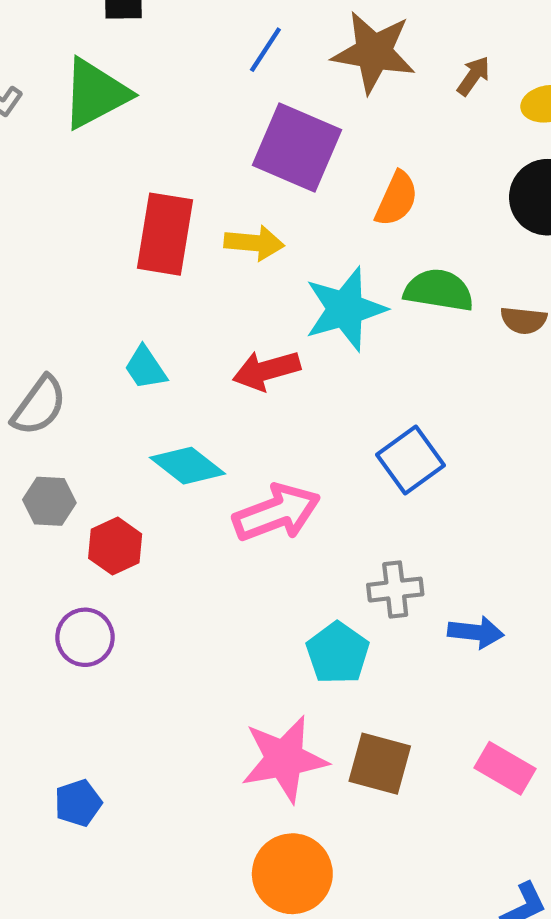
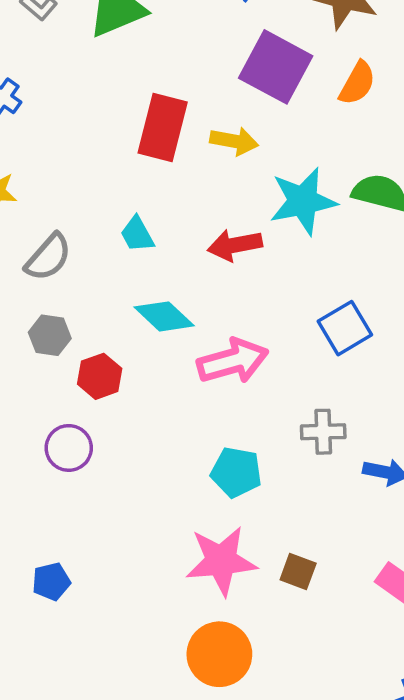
orange semicircle: (397, 199) -> (357, 83), moved
cyan pentagon: (338, 653) -> (236, 472), moved, turned -30
brown square: (380, 764) -> (298, 571), size x0.7

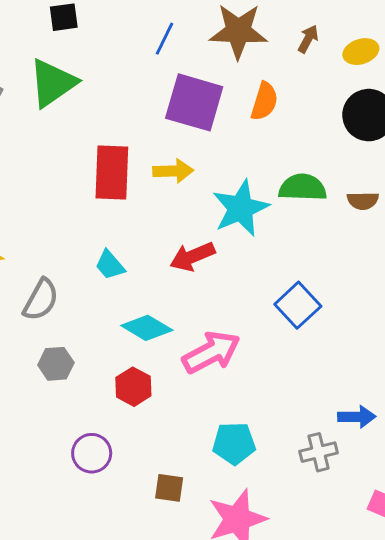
red hexagon: (100, 376) -> (133, 387), moved
gray cross: (323, 432) -> (319, 452), moved
brown square: (298, 571) -> (169, 488), moved

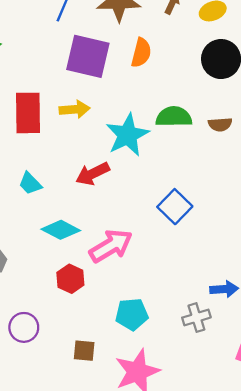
red hexagon: (133, 387) -> (70, 279), moved

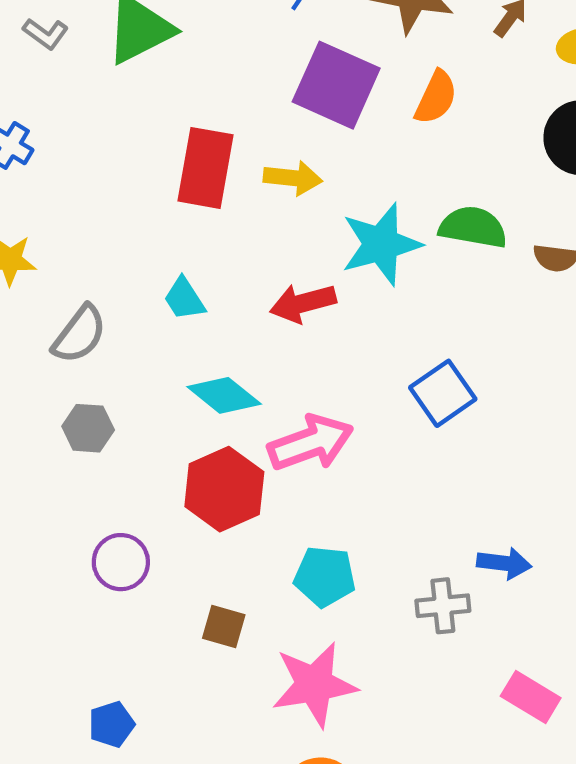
red hexagon: (70, 279) -> (224, 489), size x1.5

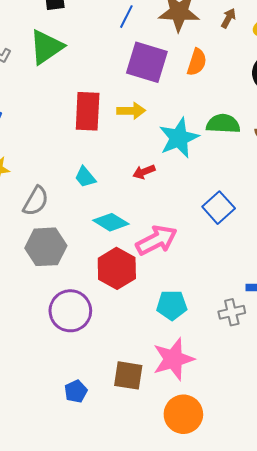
red arrow: (303, 303) -> (144, 172), size x0.7
gray hexagon: (88, 428) -> (46, 247), size x1.6
purple circle: (121, 562) -> (70, 311), size x1.5
brown square: (224, 627) -> (128, 375), moved, size x1.4

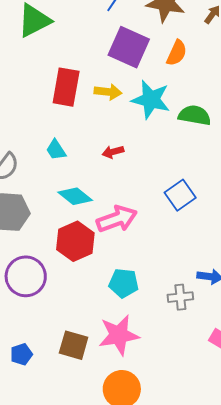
cyan star: (179, 138) -> (151, 100), moved, turned 30

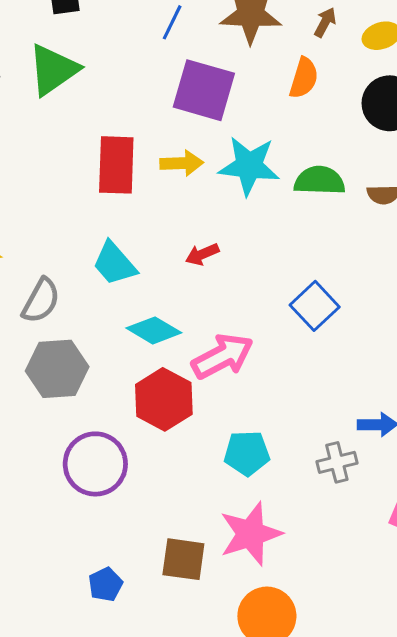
orange semicircle: (177, 53) -> (304, 78), moved
cyan trapezoid: (56, 150) -> (114, 263), size x1.4

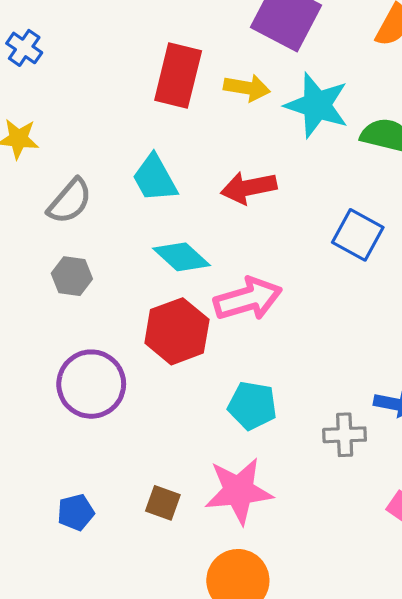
red arrow: (202, 254) -> (249, 188), size x1.5
blue square: (315, 306) -> (358, 235), moved, turned -30
gray hexagon: (57, 369) -> (72, 276), size x0.6
brown square: (183, 559) -> (163, 503), size x0.7

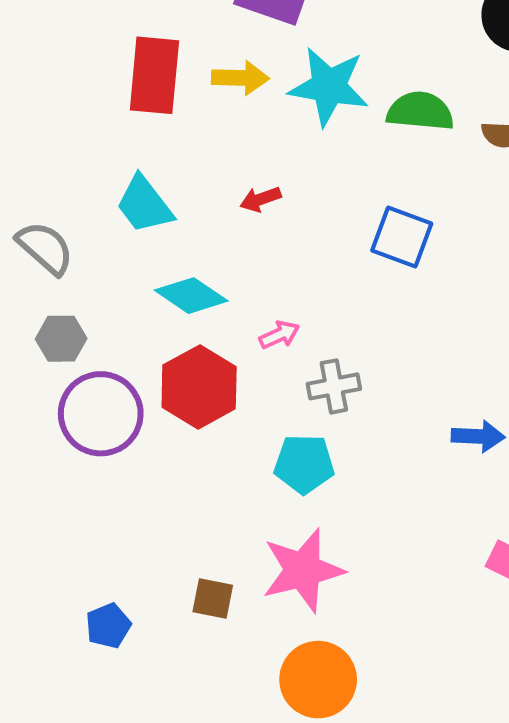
red arrow: (249, 188) -> (260, 199), size x0.6
gray semicircle: (70, 201) -> (45, 248), turned -81
pink arrow: (248, 299) -> (279, 335), size x0.5
purple circle: (91, 384) -> (101, 414), moved
gray cross: (345, 435) -> (334, 386), moved

